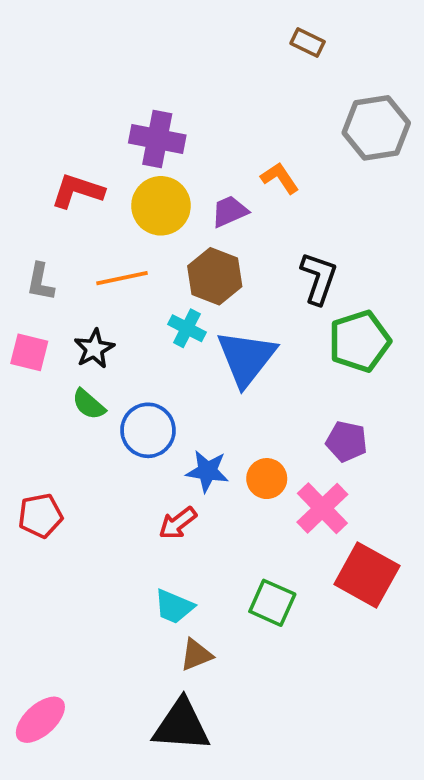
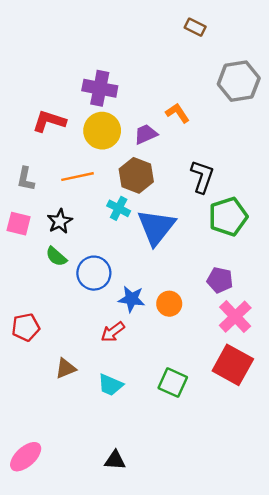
pink cross: (322, 508) -> (235, 317), moved
brown triangle: (196, 655) -> (66, 368), moved
black triangle: (181, 725) -> (115, 460), size x0.6

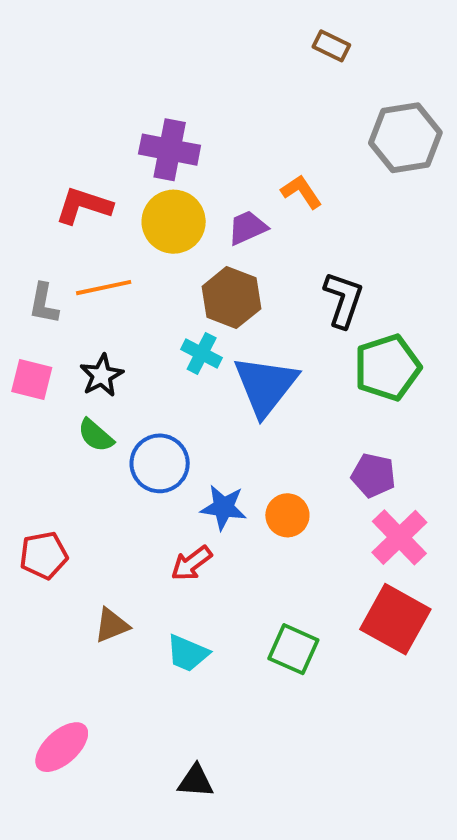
orange line: (77, 177) -> (104, 288), moved
pink ellipse: (26, 457) -> (62, 747), moved

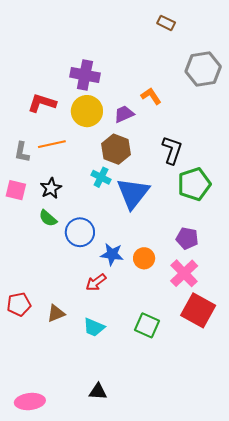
pink cross: (399, 537) -> (184, 273), moved
red pentagon: (44, 555) -> (19, 304), moved
pink ellipse: (62, 747) -> (30, 402), moved, turned 36

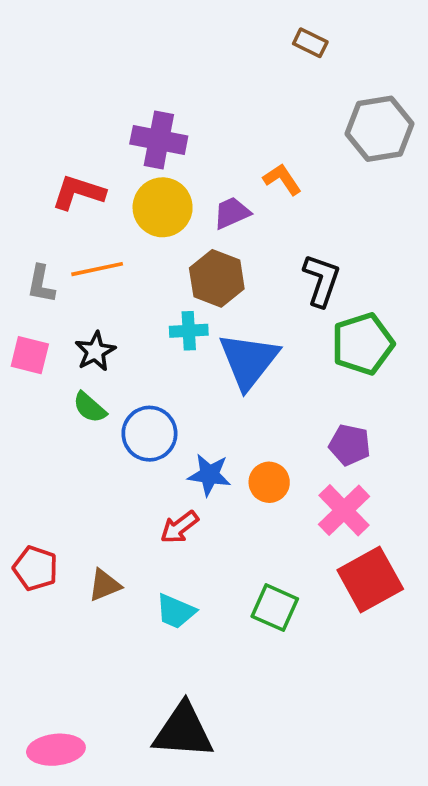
cyan cross: (101, 177) -> (189, 331), turned -30
red pentagon: (19, 304) -> (35, 568), turned 30
red square: (198, 310) -> (370, 579), turned 32
black triangle: (98, 391) -> (183, 731), size x1.8

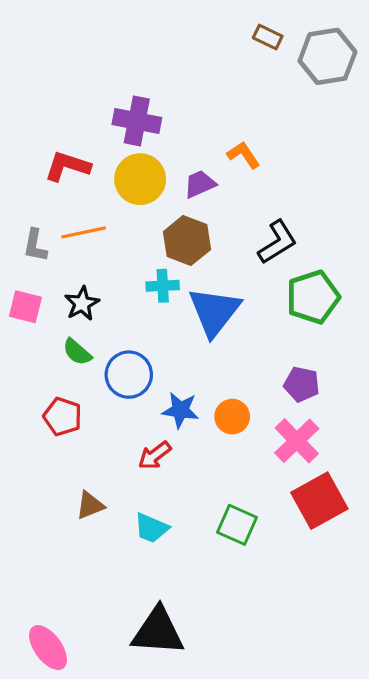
gray hexagon: (380, 129) -> (327, 56), moved
black L-shape: (322, 280) -> (277, 242), turned 39
red pentagon: (35, 568) -> (63, 417), moved
pink ellipse: (56, 750) -> (48, 648), turned 60

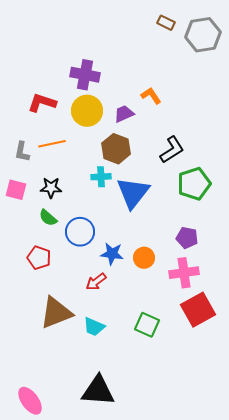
black star: (82, 304) -> (51, 188), turned 30
pink cross: (297, 441) -> (184, 273), turned 36
brown triangle: (90, 505) -> (56, 313), size x1.8

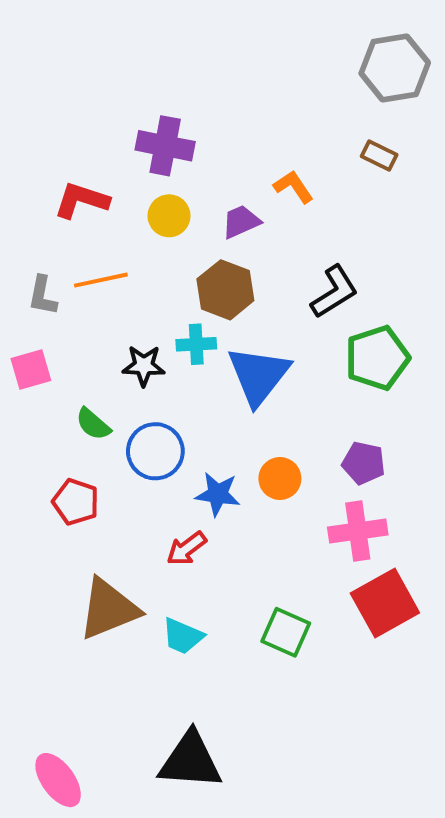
brown rectangle: (166, 23) -> (379, 156), moved
yellow circle: (87, 111) -> (169, 216), size x0.7
black star: (51, 188) -> (144, 366), moved
pink square: (16, 190) -> (31, 370), turned -30
orange circle: (144, 258) -> (280, 478), moved

